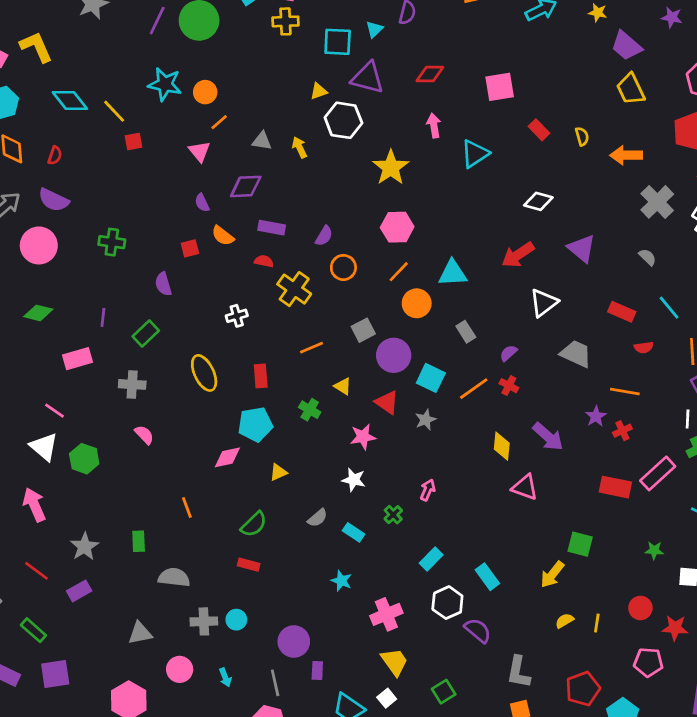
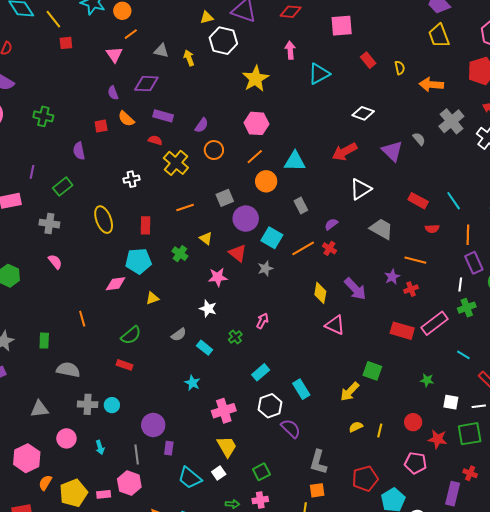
gray semicircle: (648, 257) -> (419, 139), moved

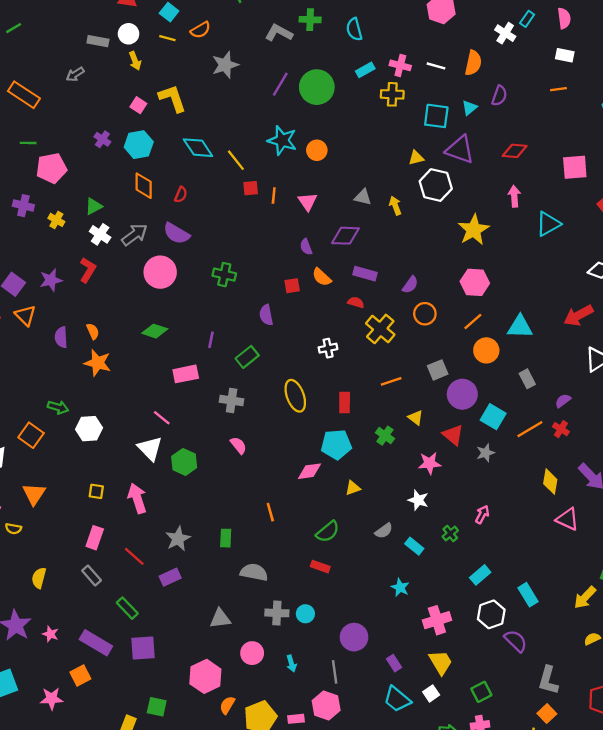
orange line: (131, 34) -> (274, 195), moved, turned -48
purple rectangle: (169, 448) -> (394, 663), moved, turned -40
orange square: (317, 490) -> (547, 714), turned -35

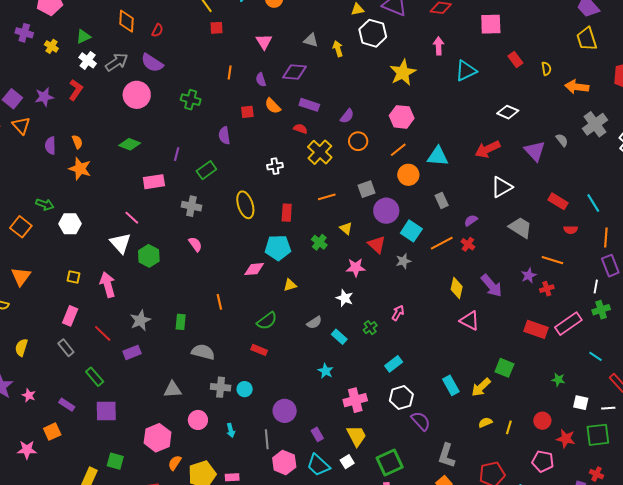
orange line: (274, 195) -> (230, 73), moved
cyan rectangle: (528, 595) -> (451, 385), moved
purple rectangle: (96, 643) -> (67, 405), size x0.6
green square: (481, 692) -> (390, 463), size x1.5
pink hexagon: (326, 705) -> (284, 462), moved

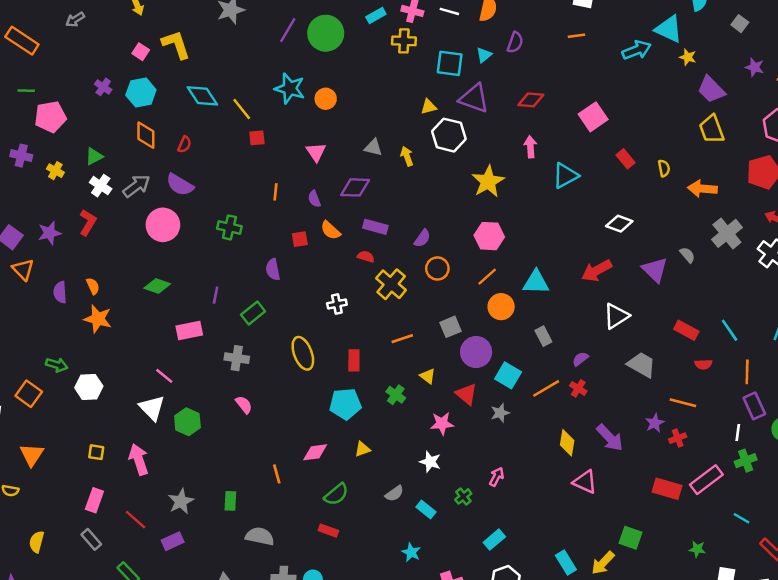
pink square: (491, 24) -> (593, 117), turned -30
pink diamond: (254, 269) -> (315, 452), moved

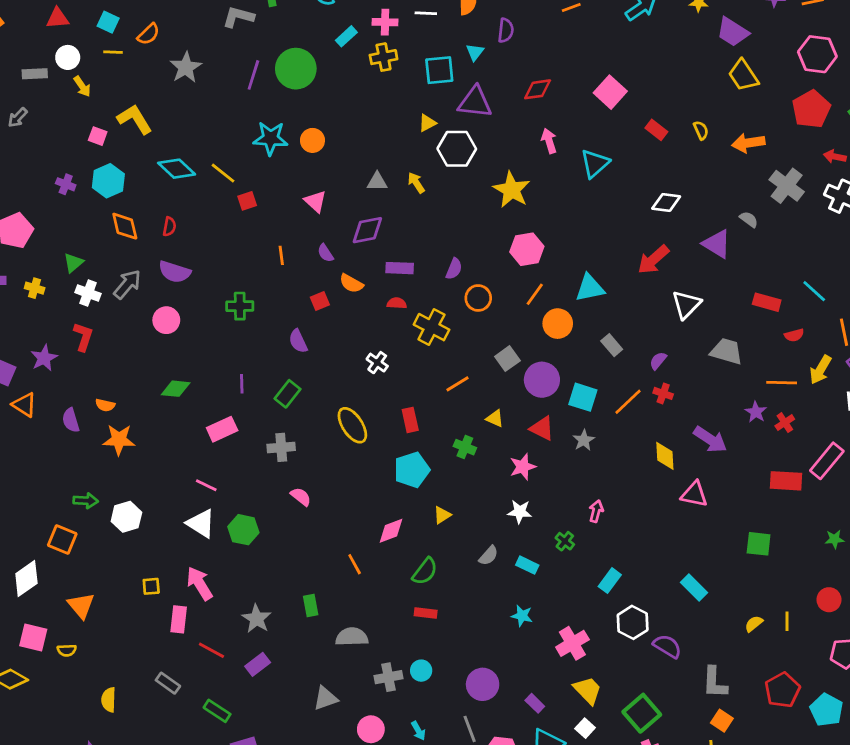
pink circle: (163, 225) -> (166, 320), size x0.7
orange semicircle: (93, 286) -> (105, 405), turned 140
white cross: (337, 304) -> (377, 363), turned -30
pink rectangle: (94, 500) -> (179, 619), moved
yellow arrow: (603, 563) -> (820, 370), moved

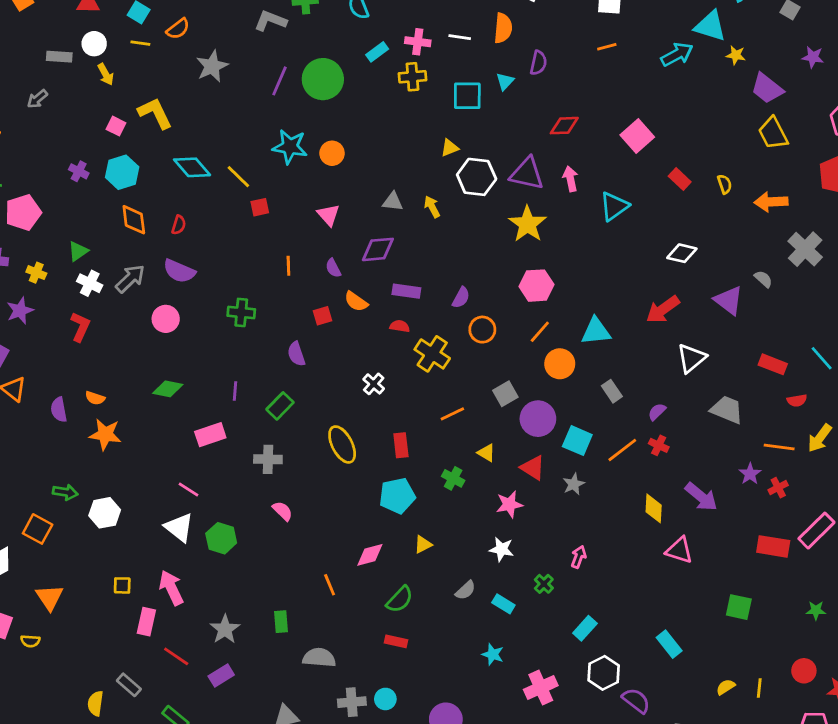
purple triangle: (475, 102) -> (527, 174), moved
purple star: (44, 358) -> (20, 311), moved
yellow semicircle: (109, 700) -> (95, 703), moved

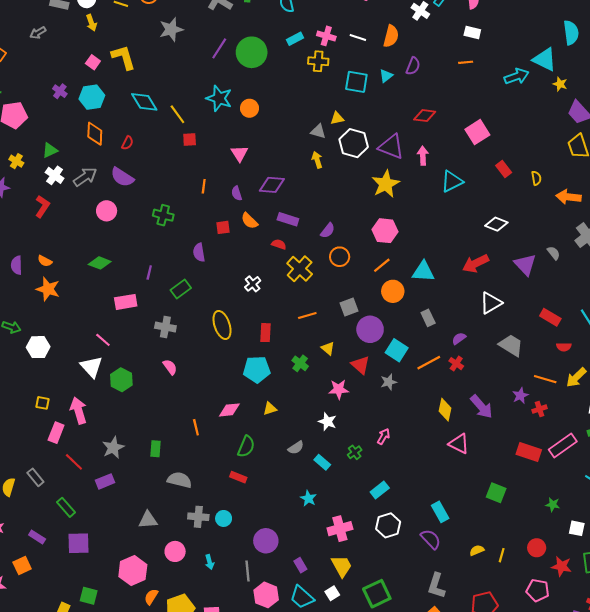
gray triangle: (393, 202) -> (318, 131), moved
green semicircle: (400, 599) -> (246, 446), turned -30
purple semicircle: (636, 701) -> (431, 539), moved

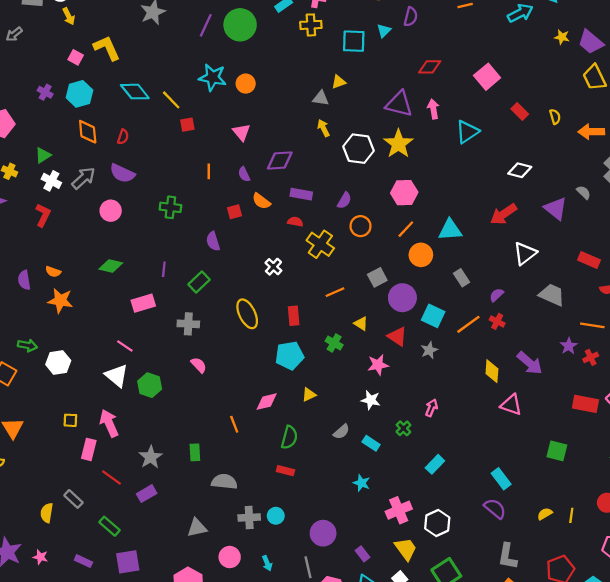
yellow star: (560, 84) -> (562, 37), moved
white hexagon: (354, 143) -> (359, 149), moved
white hexagon: (388, 525) -> (437, 523), moved

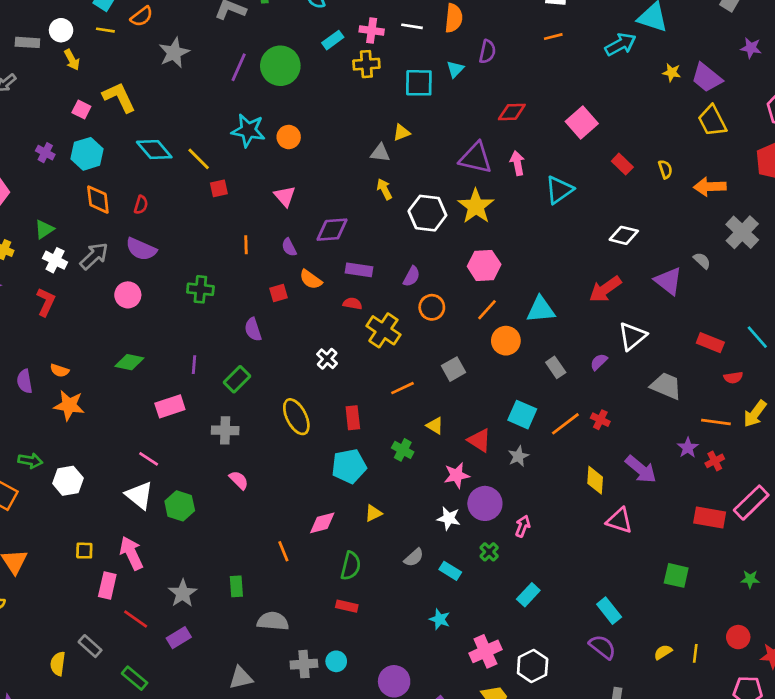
purple semicircle: (497, 295) -> (599, 362), moved
purple circle: (402, 298) -> (485, 503), moved

